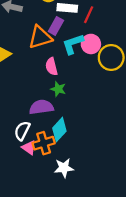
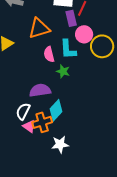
purple rectangle: (56, 26) -> (71, 18), moved, turned -42
cyan L-shape: (73, 44) -> (68, 49), moved, turned -75
green star: (58, 89) -> (63, 71), moved

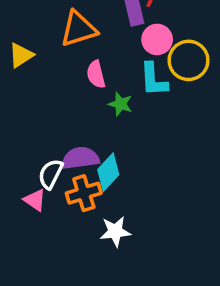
cyan L-shape: (68, 49) -> (154, 80), moved
purple semicircle: (40, 90) -> (80, 158), moved
pink triangle: (29, 126) -> (35, 200), moved

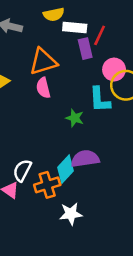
pink circle: (157, 39) -> (114, 69), moved
pink semicircle: (96, 74) -> (43, 88), moved
purple semicircle: (80, 158) -> (85, 159), moved

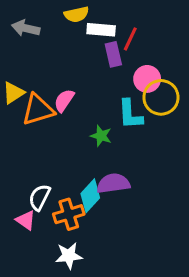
orange triangle: (43, 62) -> (38, 110), moved
pink semicircle: (43, 88) -> (64, 100), turned 48
white star: (71, 214) -> (69, 256), moved

